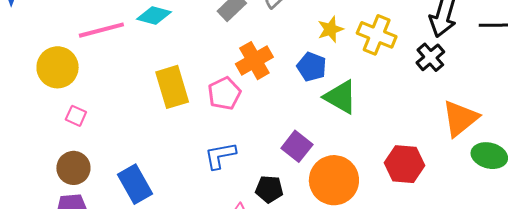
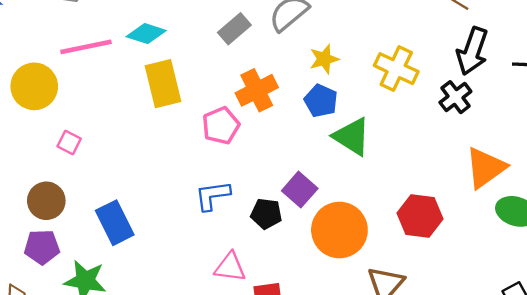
yellow star: (330, 29) -> (324, 59), moved
yellow rectangle: (172, 87) -> (163, 84), moved
pink square: (76, 116) -> (69, 143), moved
black pentagon: (269, 189) -> (266, 214), moved

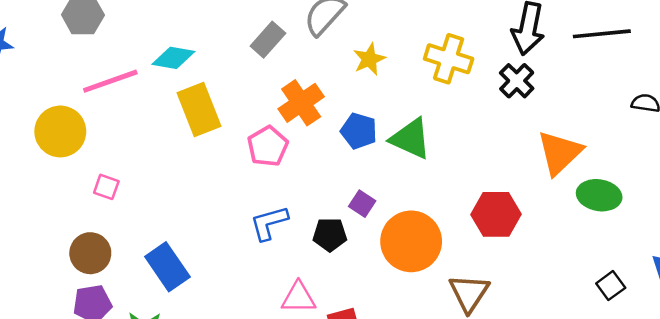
blue pentagon: (321, 101) -> (359, 131), moved
purple square: (300, 190) -> (362, 204), size x0.7

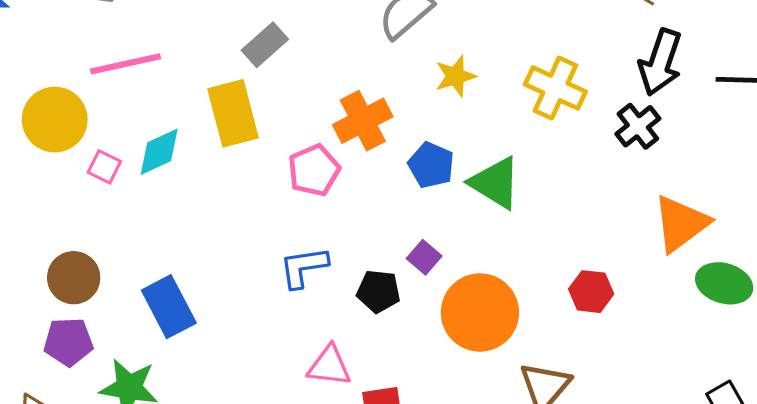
gray rectangle: (268, 40) -> (265, 45), moved
cyan diamond: (173, 58) -> (159, 152), moved, turned -42
pink square: (106, 187) -> (104, 167), moved
red hexagon: (496, 214) -> (591, 292), size x0.7

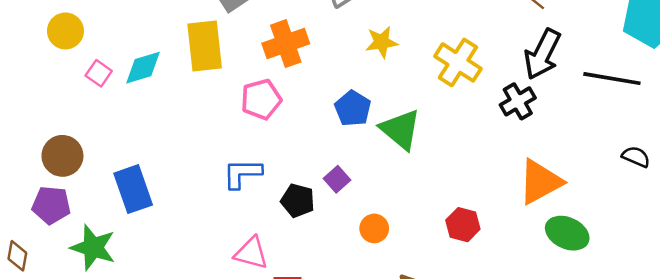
yellow circle: (55, 120) -> (65, 31), size x0.7
orange cross: (363, 121) -> (286, 44), moved
orange circle: (480, 312) -> (374, 228), size x0.5

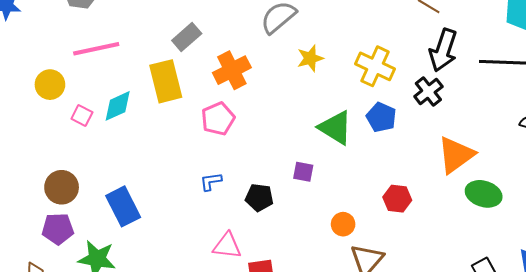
blue pentagon: (353, 108) -> (381, 117), moved
blue L-shape: (242, 173) -> (211, 181), size x0.7
purple square: (337, 179) -> (303, 172), moved, turned -30
orange circle: (374, 228) -> (343, 224), moved

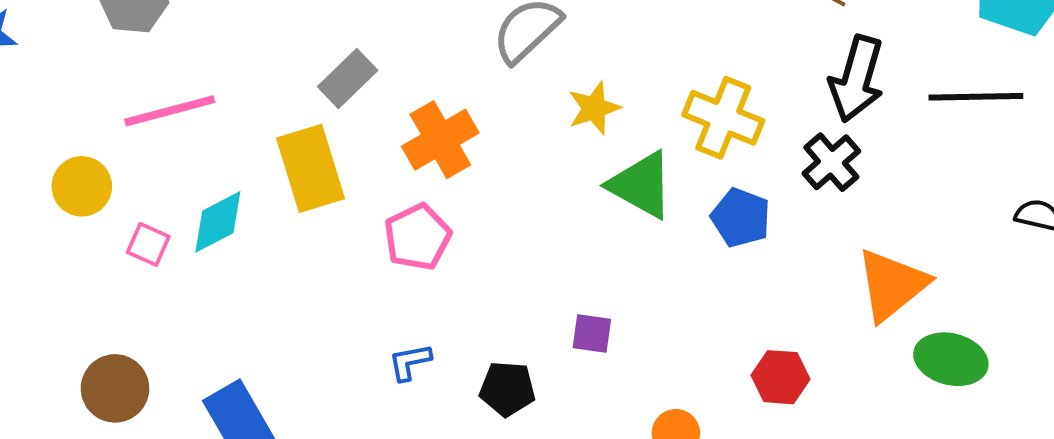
green triangle: (335, 128) -> (641, 185), moved

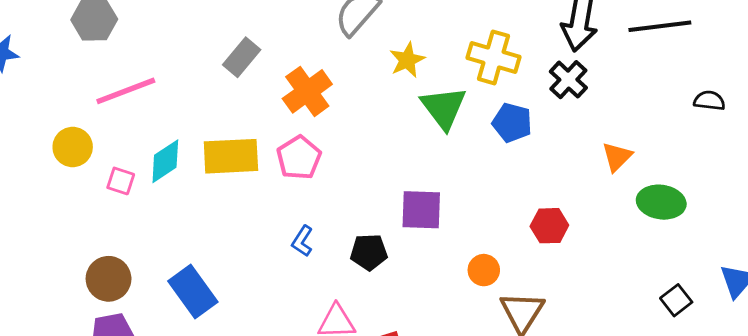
yellow rectangle: (311, 168) -> (231, 156), moved, turned -70
green triangle: (641, 185) -> (444, 108), turned 30
orange triangle: (892, 285) -> (617, 157), size x0.6
purple square: (592, 334) -> (421, 210), size x1.6
blue L-shape: (410, 362) -> (302, 241), turned -40

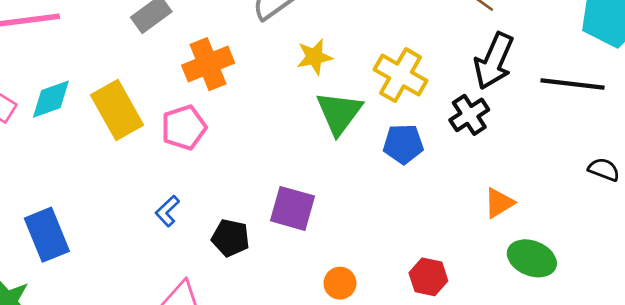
blue pentagon: (512, 123) -> (403, 144), turned -30
yellow rectangle: (231, 156) -> (117, 110), turned 50
red hexagon: (549, 226) -> (428, 277), moved

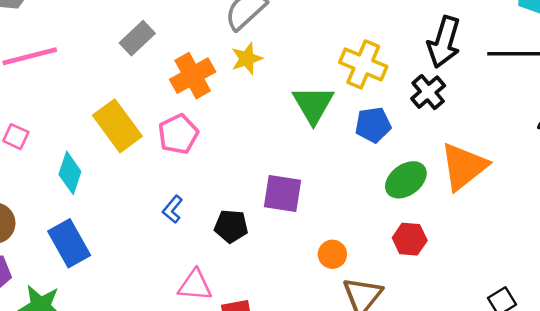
yellow star: (314, 57) -> (247, 59), moved
cyan diamond: (51, 99) -> (70, 173), moved, turned -45
orange triangle: (499, 203) -> (464, 166), size x1.8
green ellipse: (532, 258) -> (406, 180), moved, turned -51

